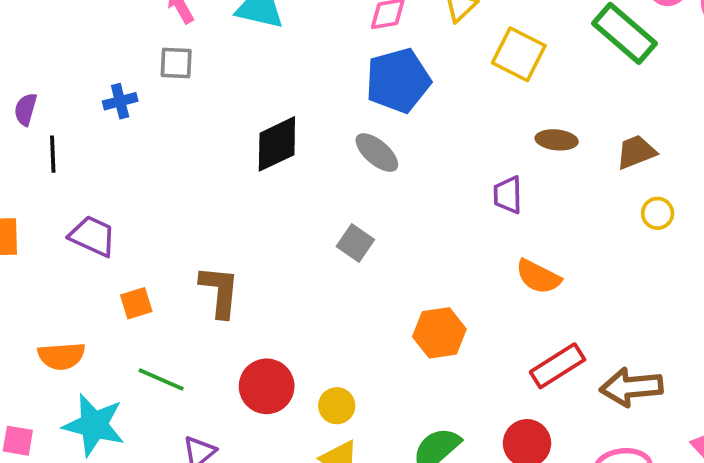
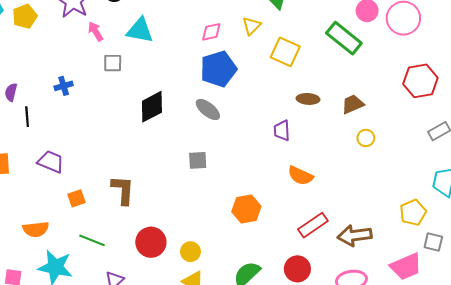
gray square: (176, 63) -> (113, 63), moved
gray square: (355, 243) -> (198, 160), turned -36

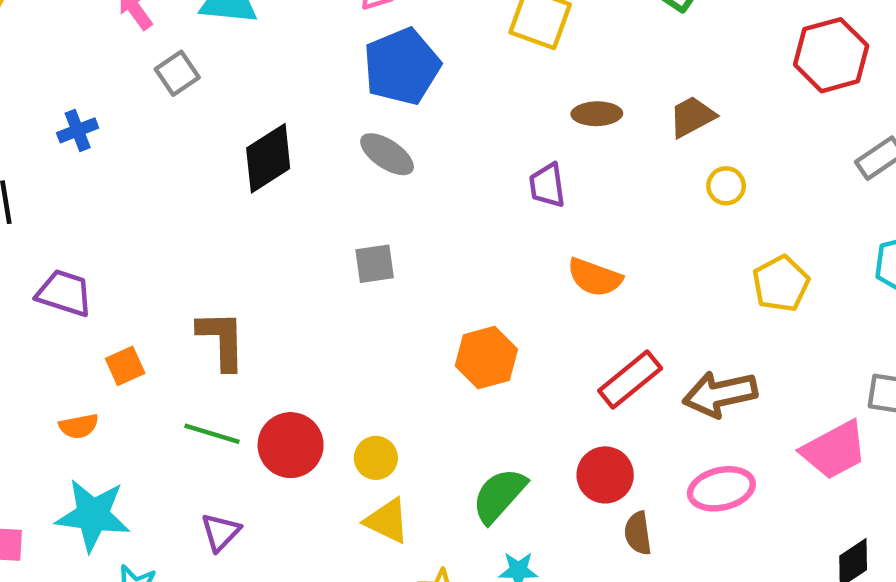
gray square: (113, 63) -> (177, 73), turned -30
yellow pentagon: (413, 212) -> (781, 284), moved
orange semicircle: (36, 229) -> (79, 426), moved, size x0.7
green line: (92, 240) -> (212, 434), moved

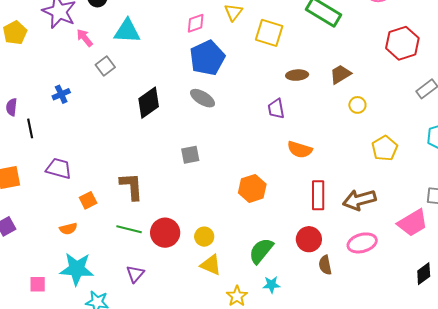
gray square: (375, 264) -> (190, 155), moved
red rectangle: (630, 379) -> (318, 195), turned -48

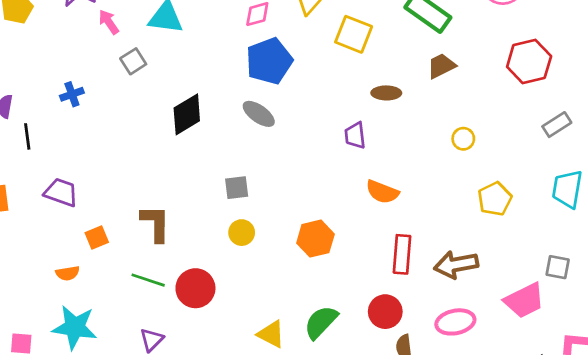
brown trapezoid: (340, 74) -> (441, 66), moved
yellow circle: (204, 237) -> (242, 233), moved
yellow triangle: (211, 265) -> (271, 334), moved

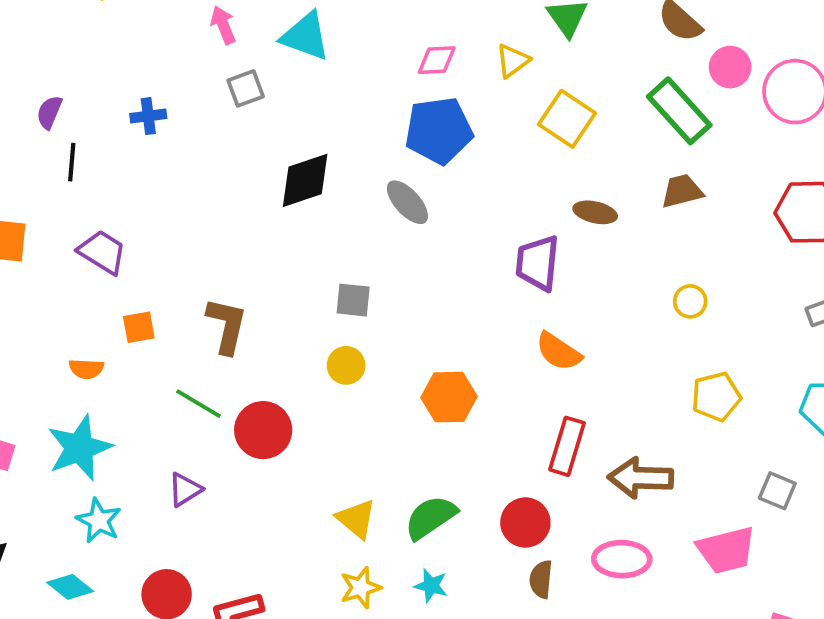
purple trapezoid: (355, 135) -> (538, 263), size x1.4
gray square: (558, 267) -> (777, 491), moved
cyan star: (75, 327) -> (79, 448), turned 30

